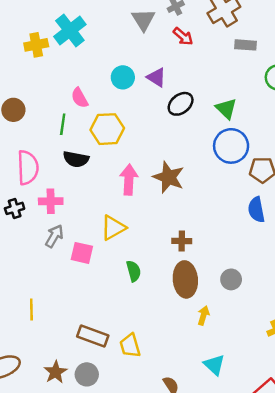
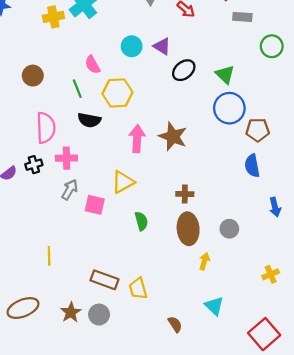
green line: (63, 124) -> (77, 89), turned -30

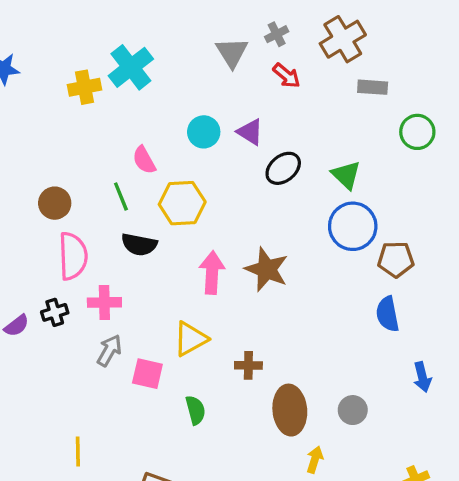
brown circle: (33, 76) -> (55, 203), moved
brown cross: (185, 194) -> (248, 365), moved
green semicircle: (141, 221) -> (195, 410), moved

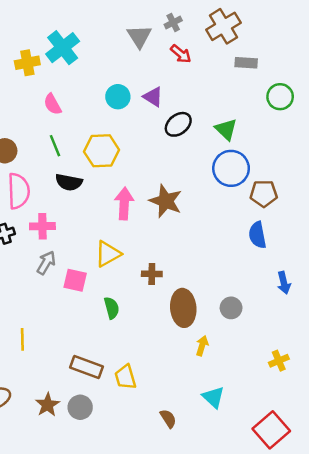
pink semicircle: (144, 160) -> (52, 104), moved

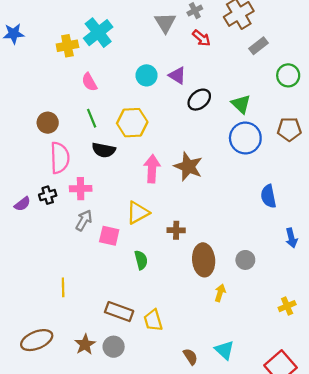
gray rectangle: (246, 63) -> (259, 46), turned -42
brown pentagon: (264, 194) -> (289, 129), moved
cyan triangle: (213, 397) -> (224, 350), moved

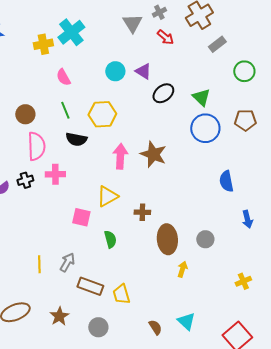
gray arrow: (84, 220) -> (67, 262), moved
gray circle: (114, 347) -> (98, 327), moved

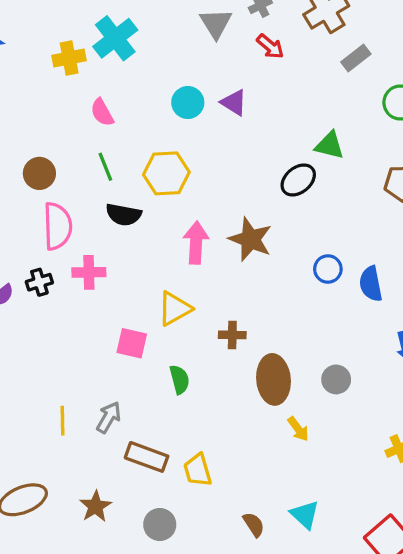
black ellipse: (163, 93) -> (298, 180), moved
green triangle: (201, 97) -> (330, 145), turned -30
blue circle: (205, 128) -> (328, 269), moved, size x0.6
yellow arrow: (182, 269) -> (298, 429), turned 126

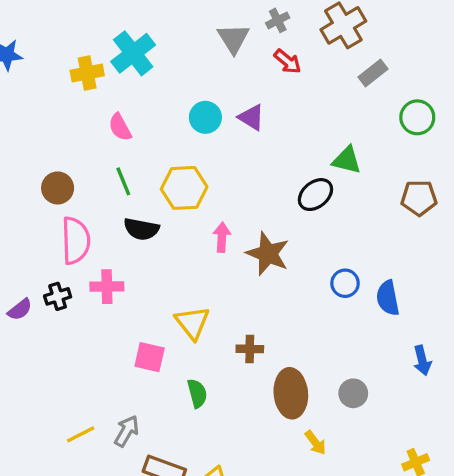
pink arrow: (196, 243) -> (222, 237), moved, size x0.7
yellow triangle: (175, 309) -> (192, 323), turned -39
yellow line: (62, 421) -> (81, 434), turned 64

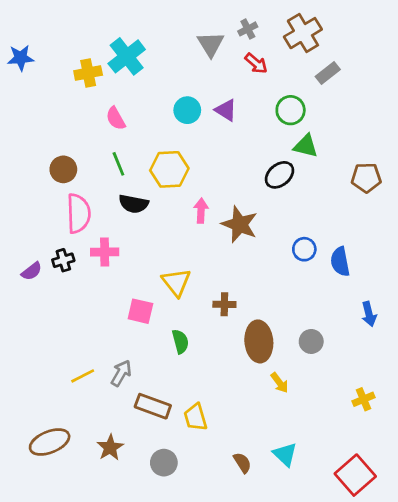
green circle: (417, 117) -> (291, 110), moved

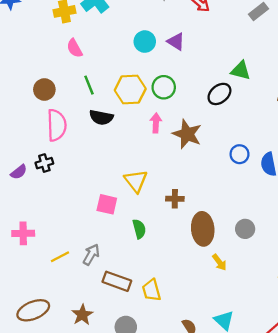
green circle: (291, 110) -> (164, 87), moved
pink semicircle: (116, 118) -> (74, 48), moved
pink cross: (105, 252) -> (23, 233), moved

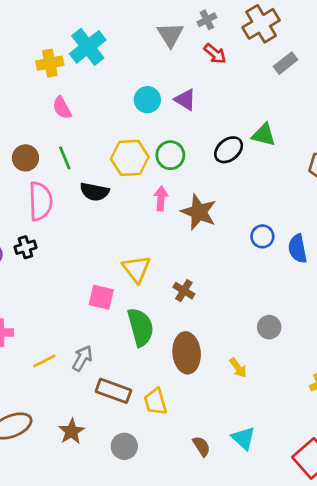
green line: (89, 85) -> (65, 158), moved
black ellipse: (219, 94) -> (229, 150), moved
brown cross: (175, 199) -> (184, 291), turned 30
green semicircle: (139, 229) -> (141, 327), size x1.6
brown ellipse: (203, 229) -> (187, 353), moved

